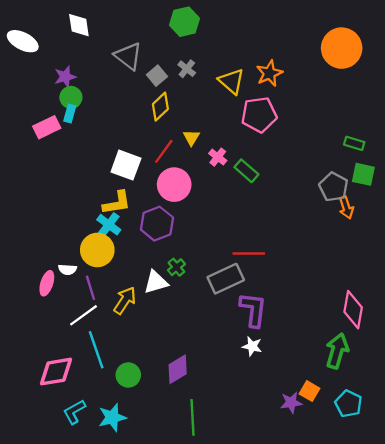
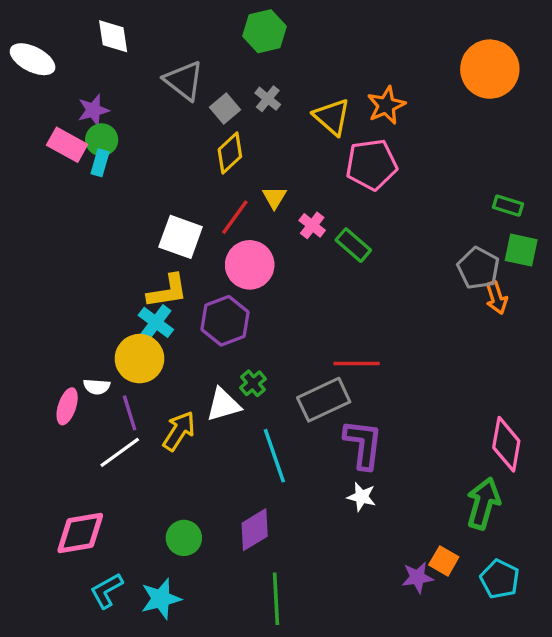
pink rectangle: (47, 127) -> (67, 145), moved, turned 55
cyan line: (96, 350) -> (274, 456), moved

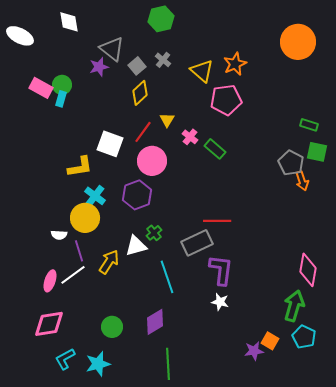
purple star: (93, 110) -> (99, 67), moved
yellow L-shape: (167, 291) -> (80, 167), moved
pink ellipse: (67, 406) -> (50, 281), moved
cyan pentagon: (500, 579) -> (304, 337), moved

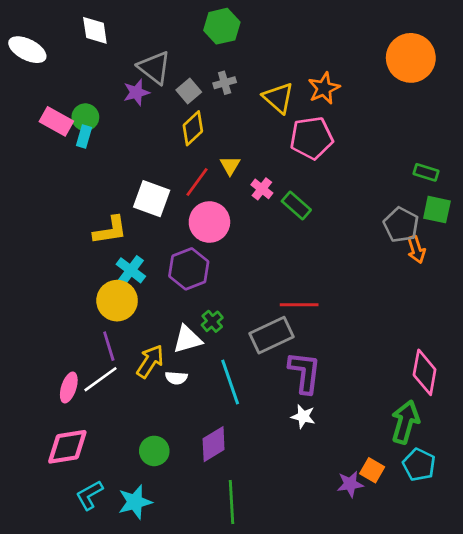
gray cross: (163, 60) -> (225, 83), turned 35
white semicircle: (59, 235) -> (176, 378), moved

